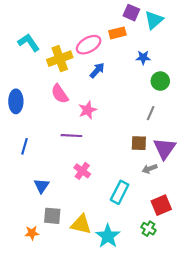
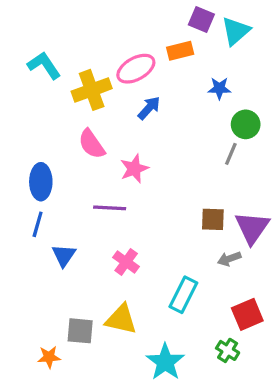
blue ellipse: (16, 101) -> (41, 182), moved
gray line: (151, 113) -> (231, 154), moved
blue triangle: (42, 186) -> (64, 255), moved
yellow triangle: (81, 224) -> (121, 319), moved

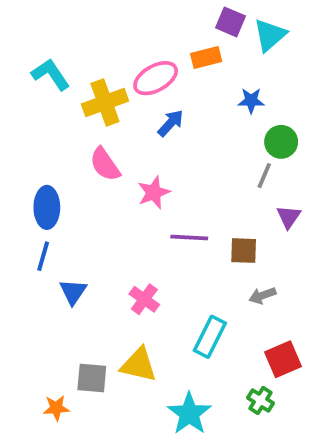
purple line: (110, 208) -> (189, 237), moved
purple triangle: (252, 228) -> (289, 217), moved, size x0.6

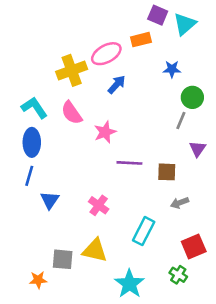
cyan L-shape: (51, 74) -> (34, 108), moved

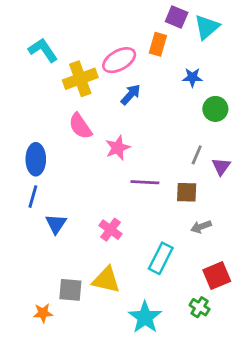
orange rectangle: (141, 40) -> (158, 44), turned -60
cyan L-shape: (34, 108) -> (43, 50), moved
gray line: (181, 121) -> (197, 155), moved

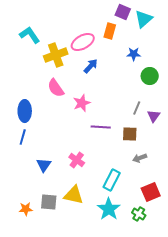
blue triangle: (56, 224) -> (44, 165), moved
orange star: (43, 313) -> (26, 209), moved
cyan star: (145, 317) -> (109, 209), moved

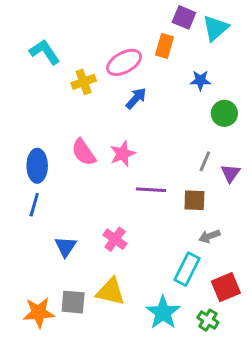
yellow cross: (56, 55) -> (84, 82), size x0.7
pink semicircle: (56, 88) -> (84, 152), moved
cyan rectangle: (112, 180) -> (187, 269), moved
orange star: (26, 209) -> (39, 313), size x1.5

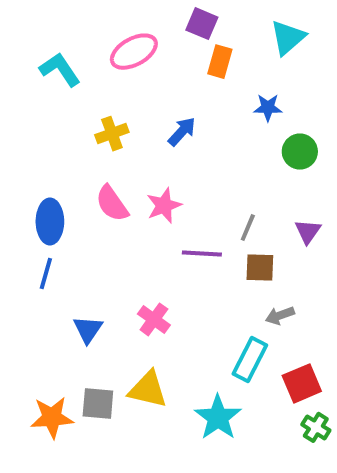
purple square: (184, 17) -> (202, 24), moved
pink ellipse: (124, 62) -> (134, 52), moved
yellow cross: (84, 82) -> (112, 134), moved
gray line: (205, 161) -> (248, 228), moved
green cross: (208, 320) -> (316, 427), moved

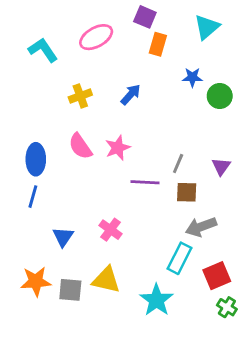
green circle: (300, 152) -> (220, 96), moved
gray arrow: (280, 315) -> (201, 227), size x1.5
orange star: (52, 417) -> (36, 281), moved

